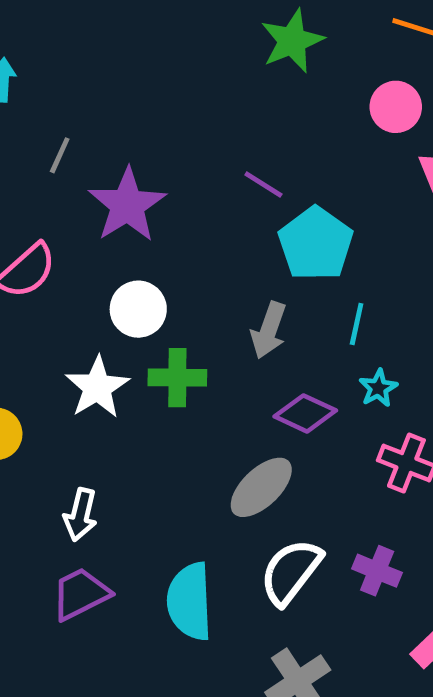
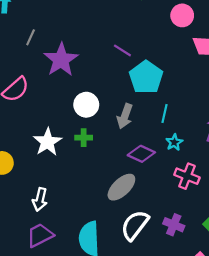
white circle: (138, 309) -> (86, 105), moved
green cross: (177, 378) -> (84, 138), size x0.7

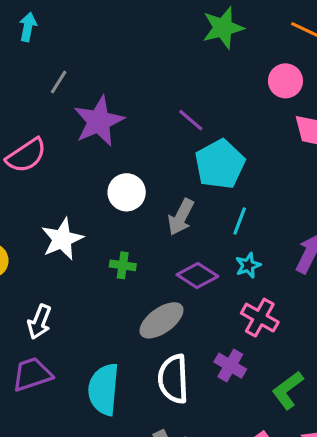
green cross: (84, 138) -> (123, 265), moved
white semicircle: (135, 225) -> (173, 379), turned -48
purple cross: (174, 225) -> (230, 366), moved

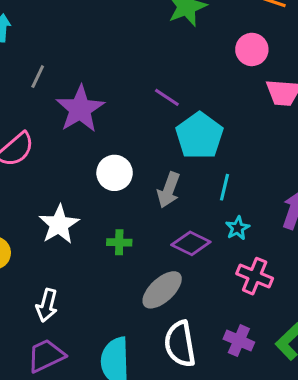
purple cross: (230, 366) -> (239, 341), moved

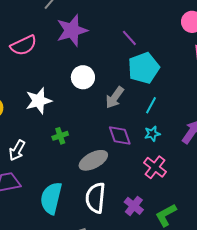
green cross: (119, 242) -> (60, 136), moved, turned -35
purple diamond: (191, 243) -> (120, 135), turned 30

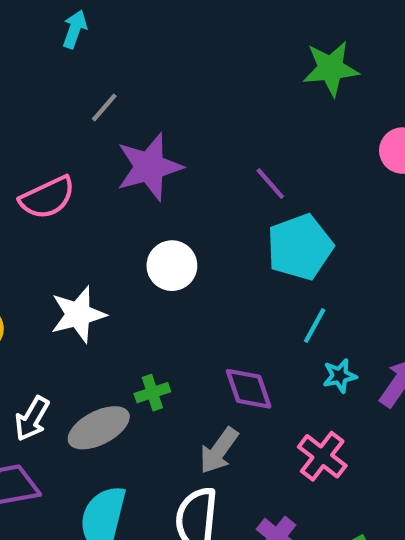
gray arrow: (115, 98) -> (219, 451), moved
cyan star: (152, 134) -> (340, 376), moved
green cross: (60, 136) -> (152, 393), moved
gray ellipse: (93, 160) -> (99, 428), moved

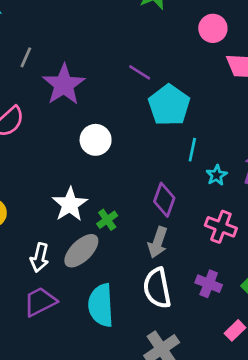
white star: (78, 314) -> (70, 204), moved
purple diamond: (249, 389) -> (164, 200), turned 56

